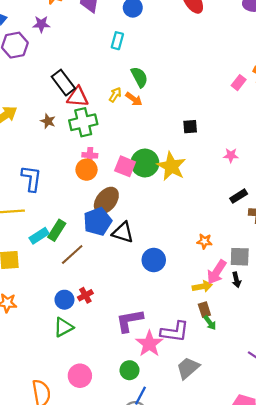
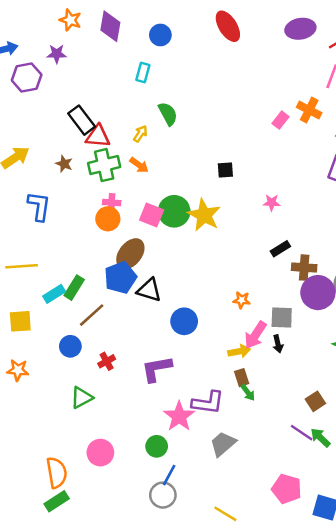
orange arrow: (134, 99) -> (139, 165), moved
blue L-shape: (31, 178) -> (39, 206), moved
blue circle: (64, 300) -> (70, 346), moved
purple L-shape: (129, 321) -> (157, 369), moved

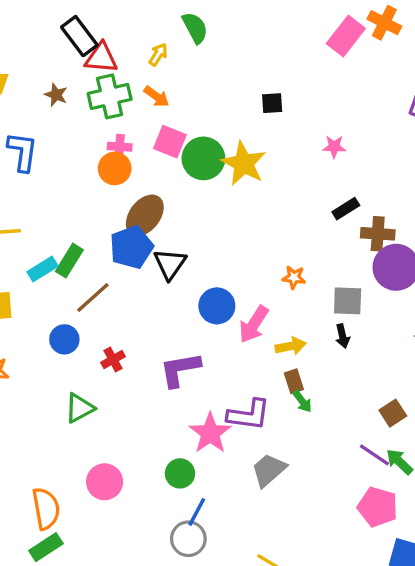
pink rectangle: (280, 120) -> (346, 36), size x1.6
pink square: (152, 215) -> (170, 142), moved
black triangle: (149, 290) -> (170, 264), turned 48
pink arrow: (255, 335) -> (254, 324), moved
pink pentagon: (287, 489) -> (378, 507), moved

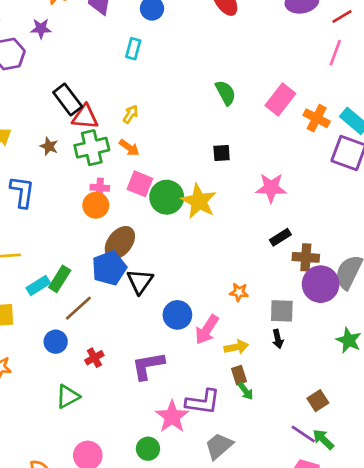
orange cross: (384, 23) -> (317, 118), moved
green semicircle: (195, 28) -> (226, 93), moved
pink star: (334, 147) -> (271, 188), size x1.6

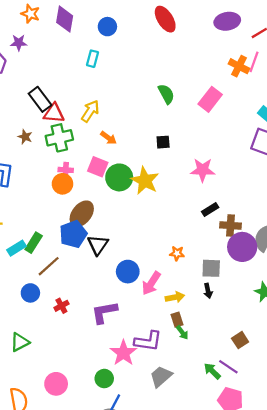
yellow arrow: (131, 114) -> (90, 111), size x1.5
orange cross: (317, 118) -> (239, 66), moved
orange arrow: (129, 148) -> (108, 138), moved
green triangle: (68, 397) -> (20, 342), moved
green arrow: (323, 439) -> (212, 371), moved

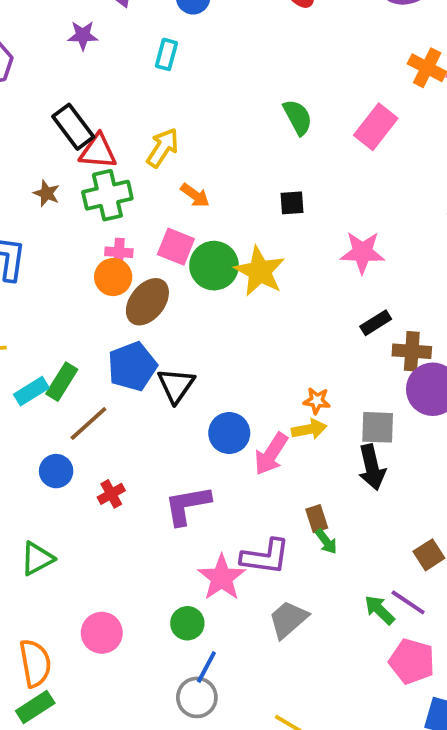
purple star: (19, 43) -> (83, 35), moved
brown ellipse: (82, 214) -> (147, 302), moved
black arrow: (208, 291) -> (372, 467), size x1.6
yellow arrow: (175, 297) -> (309, 429), moved

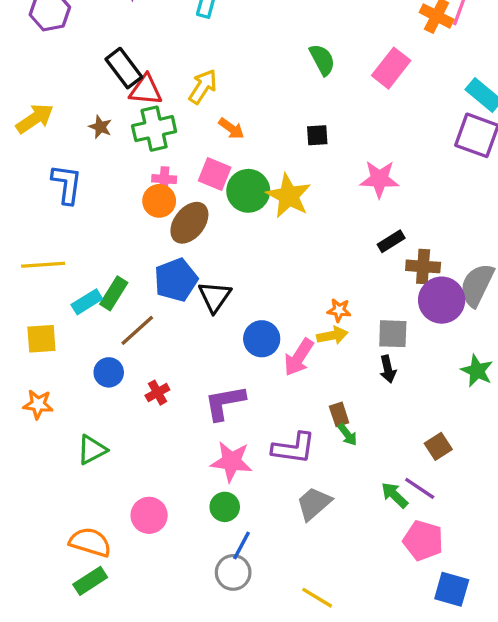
black arrow: (372, 467) -> (388, 369), size x0.7
pink star: (222, 578) -> (231, 461), moved, turned -30
orange semicircle: (35, 663) -> (90, 542), turned -63

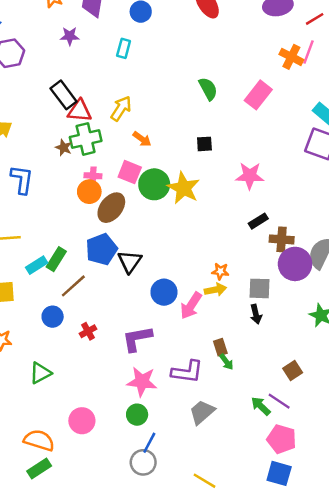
brown star: (100, 127) -> (64, 148), moved
blue square: (452, 589) -> (279, 473), moved

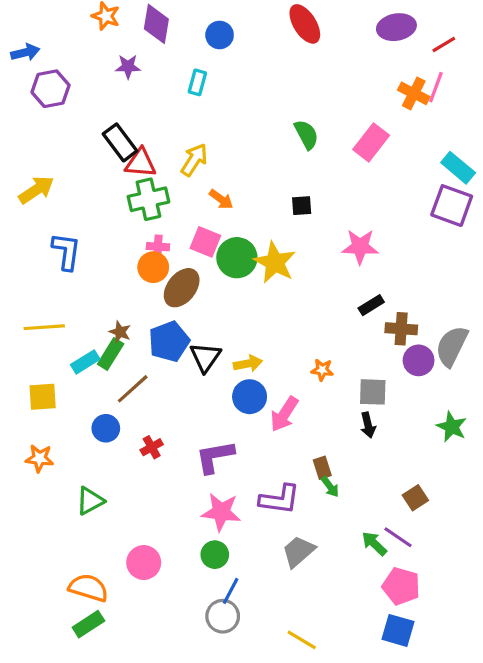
brown star: (64, 148) -> (120, 332), moved
purple circle: (295, 264) -> (419, 360), size x0.7
yellow arrow: (215, 290) -> (248, 364), moved

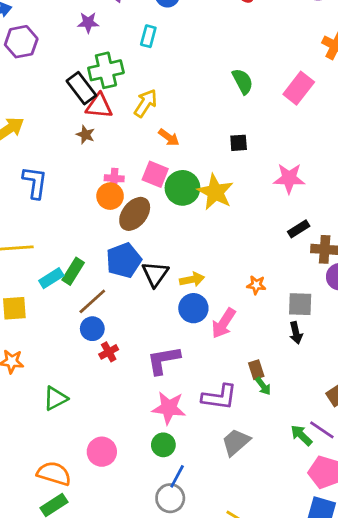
green cross: (148, 199) -> (106, 70), moved
brown star: (120, 332) -> (85, 135), moved
blue circle: (106, 428) -> (92, 329), moved

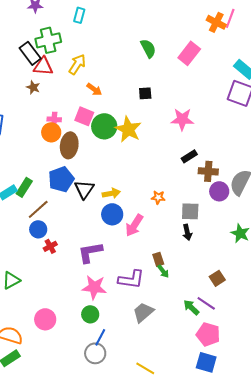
brown ellipse: (135, 214) -> (69, 145), turned -30

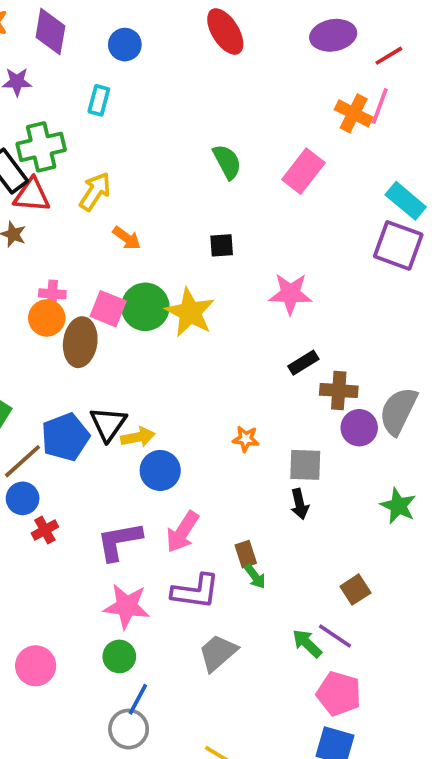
pink square: (84, 116) -> (108, 309), moved
blue pentagon: (61, 179) -> (65, 437), moved
yellow arrow: (111, 193) -> (138, 437), moved
pink arrow: (134, 225) -> (183, 532), moved

